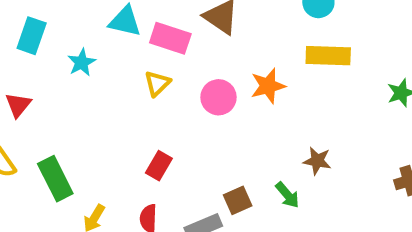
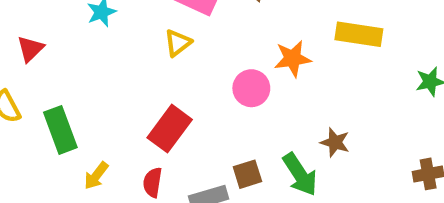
pink circle: (219, 97) -> (251, 88), moved
red rectangle: (159, 166) -> (170, 129), size x1.5
green arrow: (287, 195) -> (300, 174), size x1.5

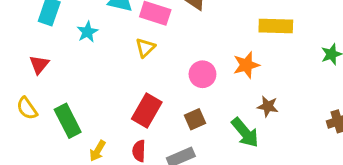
orange star: (293, 59) -> (246, 65), moved
brown square: (247, 174) -> (195, 119), moved

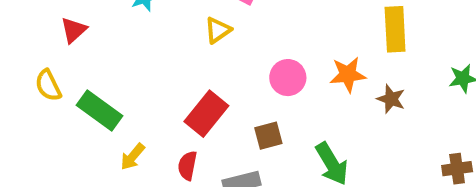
yellow rectangle: (276, 26) -> (395, 29), turned 76
brown star: (268, 106) -> (391, 99), moved
green rectangle: (68, 121) -> (100, 111), turned -36

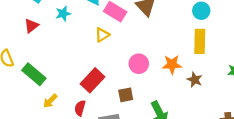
red triangle: (74, 30) -> (31, 26), moved

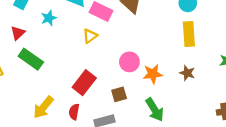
orange star: (172, 64) -> (153, 74), moved
green rectangle: (34, 74) -> (31, 59), moved
yellow arrow: (50, 101) -> (43, 107), size x1.5

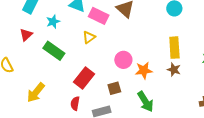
yellow rectangle: (189, 34) -> (174, 48), moved
green rectangle: (31, 59) -> (54, 51), moved
yellow arrow: (43, 107) -> (36, 93), moved

